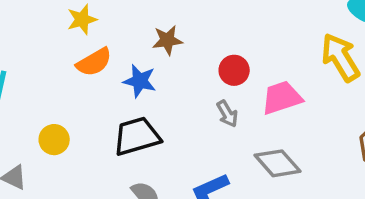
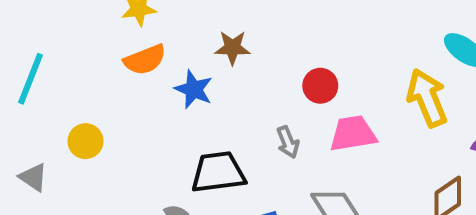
red circle: (234, 70) -> (320, 86), moved
black trapezoid: (137, 136) -> (218, 172), moved

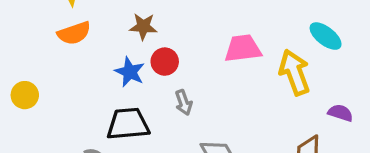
red circle: (320, 86) -> (165, 62), moved
blue star: (194, 89) -> (130, 72), moved
pink trapezoid: (353, 134) -> (243, 48), moved

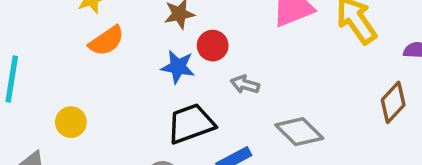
gray arrow: (184, 103) -> (245, 84), turned 140

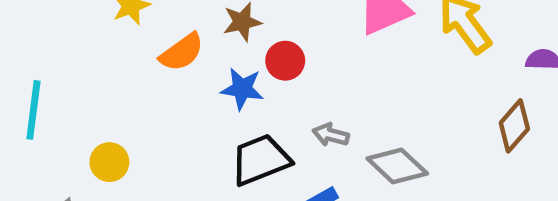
orange semicircle: (106, 41) -> (182, 52), moved
gray arrow: (245, 84) -> (331, 135), moved

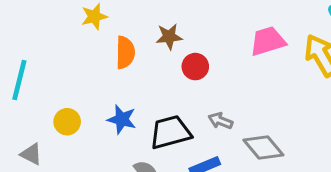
orange semicircle: (182, 52) -> (125, 52), turned -60
blue star: (242, 89) -> (122, 119), moved

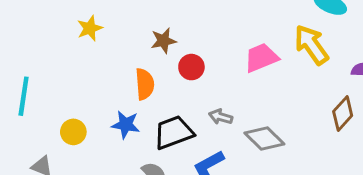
pink trapezoid: (268, 41) -> (261, 58), moved
orange semicircle: (125, 52) -> (145, 84), moved

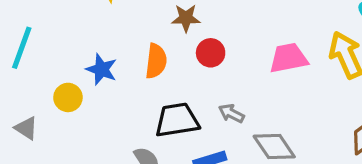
blue star: (126, 125) -> (101, 69), moved

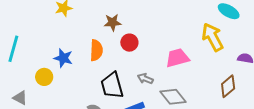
pink trapezoid: (288, 58) -> (177, 58), moved
black trapezoid: (177, 120) -> (112, 85), turned -92

